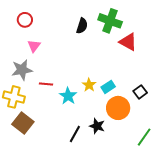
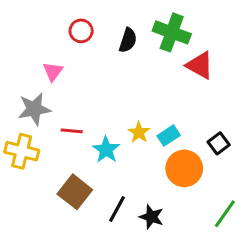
red circle: (25, 20) -> (81, 31), moved
brown square: (23, 123) -> (75, 192), moved
black star: (97, 126) -> (151, 217), moved

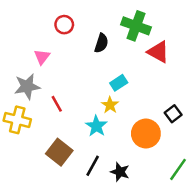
black semicircle: (128, 40) -> (101, 43), moved
red line: (72, 131) -> (57, 104), turned 56
cyan rectangle: (169, 136) -> (119, 83), moved
cyan star: (106, 150) -> (96, 126), moved

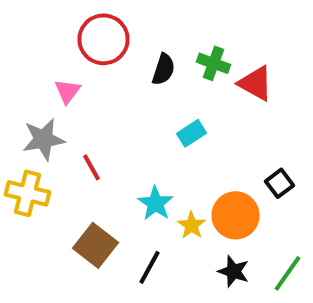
red circle: (64, 25) -> (104, 39), size x1.6
green cross: (136, 26) -> (214, 63), moved, size x0.7
yellow star: (110, 105) -> (192, 225), moved
black star: (120, 172) -> (234, 271), moved

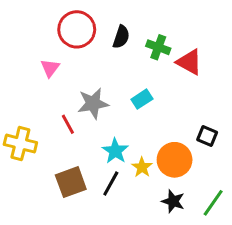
black semicircle: (164, 69) -> (121, 37), moved
gray star: (44, 139) -> (93, 104), moved
black square: (280, 183) -> (207, 136), turned -30
brown square: (96, 245) -> (71, 182), turned 32
black line: (150, 267) -> (111, 184), moved

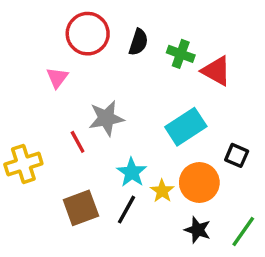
cyan rectangle: (142, 99) -> (186, 127), moved, size x1.6
yellow cross: (20, 144) -> (23, 164), turned -32

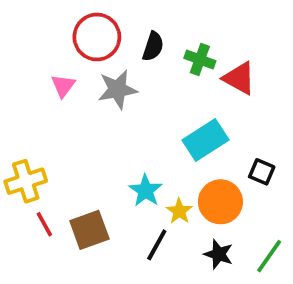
gray star: (106, 118) -> (117, 89), moved
red line: (78, 142) -> (44, 224), moved
black line: (127, 210) -> (157, 245), moved

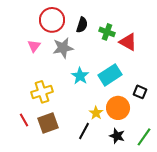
yellow cross: (26, 181) -> (42, 92), moved
cyan star: (146, 191) -> (80, 76), moved

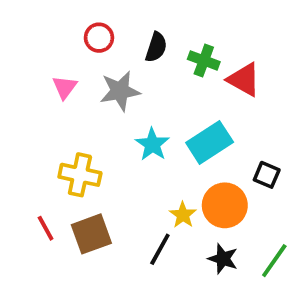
red circle: (52, 20) -> (99, 38), size x0.6
yellow cross: (42, 92) -> (80, 175), turned 30

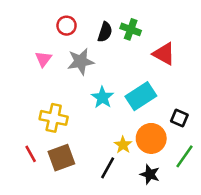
green cross: (204, 60) -> (131, 29), moved
green line: (274, 261) -> (184, 156), moved

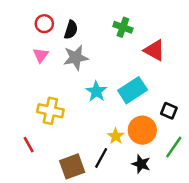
red circle: (67, 26) -> (44, 24), moved
black semicircle: (105, 32) -> (71, 30), moved
brown square: (61, 158) -> (72, 166), moved

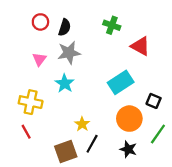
pink triangle: (41, 55) -> (39, 59), moved
cyan star: (96, 91) -> (65, 83), moved
yellow cross: (50, 111) -> (31, 102), moved
yellow star: (116, 136) -> (82, 124), moved

